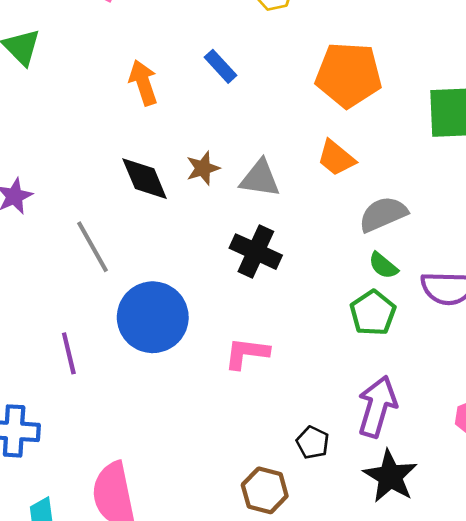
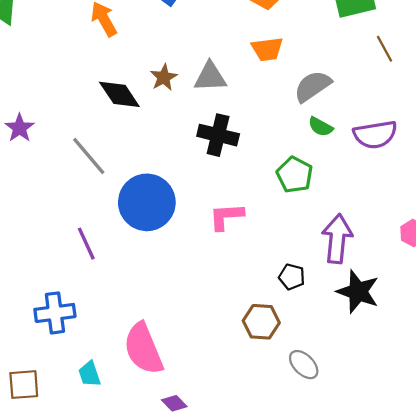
orange trapezoid: (336, 158) -> (267, 49), turned -36
green pentagon: (373, 313) -> (295, 175), moved

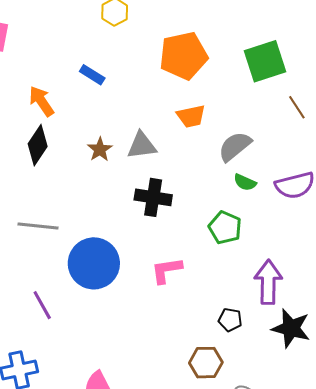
black diamond: (119, 94) -> (38, 145), moved, turned 72
gray line: (89, 156) -> (38, 226), turned -39

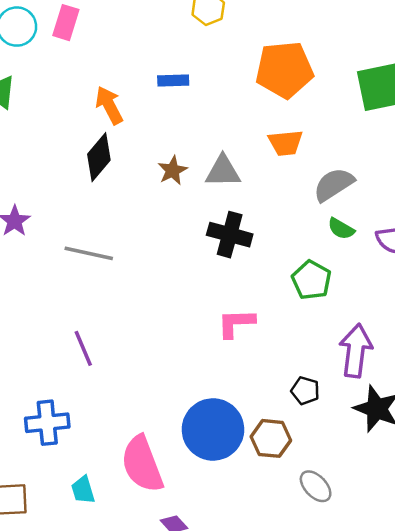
blue rectangle: (92, 75) -> (173, 80), turned -40
blue circle: (94, 263) -> (213, 429), moved

